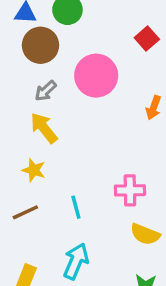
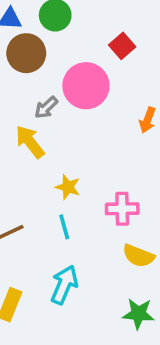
red square: (147, 38) -> (122, 46), moved
gray arrow: (46, 91) -> (46, 107), moved
yellow star: (34, 170) -> (68, 187), moved

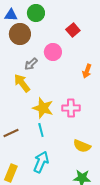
pink circle: (86, 86) -> (53, 52), size x0.7
yellow star: (68, 187) -> (43, 108), size x1.5
pink cross: (122, 209) -> (71, 108), moved

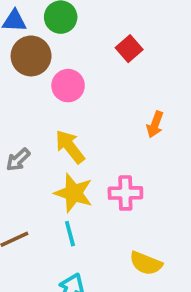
pink circle: (53, 52) -> (68, 86), moved
gray arrow: (31, 64) -> (18, 160), moved
yellow arrow: (22, 83) -> (70, 147), moved

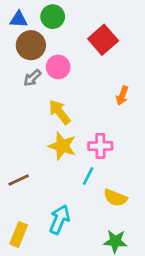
red square: (129, 49) -> (103, 40), size x1.5
gray arrow: (18, 160) -> (32, 78), moved
cyan line: (70, 234) -> (88, 176), moved, turned 42

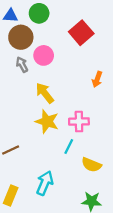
gray arrow: (32, 78) -> (22, 65), turned 105

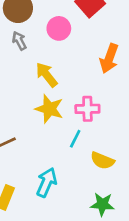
pink circle: (44, 55) -> (59, 28), moved
orange arrow: (97, 79) -> (109, 58), size x1.5

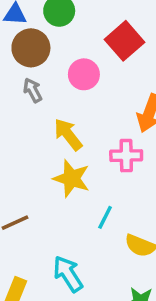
pink cross: (87, 109) -> (126, 156), moved
cyan arrow: (47, 182) -> (68, 274), turned -56

